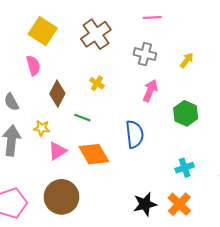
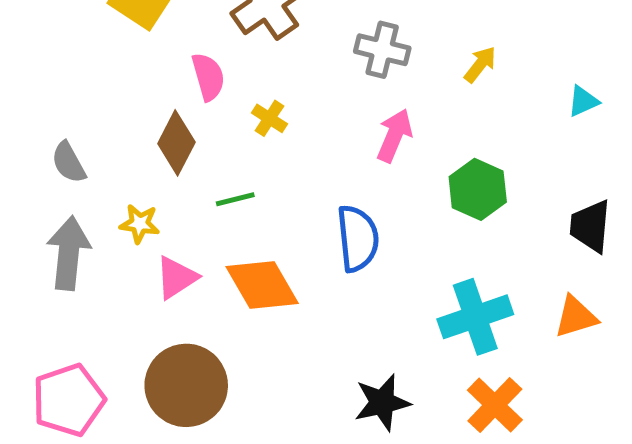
pink semicircle: (33, 65) -> (208, 77), moved
green line: (82, 118) -> (235, 199), turned -35
cyan cross: (185, 168) -> (475, 317), size x1.6
orange cross: (179, 204) -> (495, 405), moved

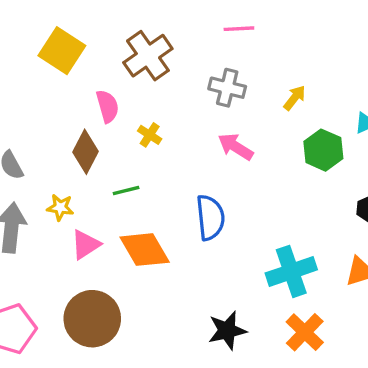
pink arrow: (394, 135) -> (236, 147), turned -81
green hexagon: (478, 189) -> (323, 150), moved

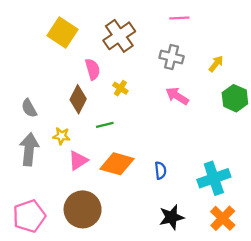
blue semicircle: (210, 218) -> (160, 170), moved, size x0.6
orange diamond: (145, 250) -> (117, 164), turned -44

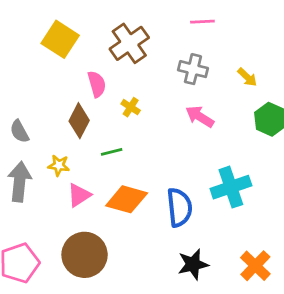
yellow arrow: (216, 64) -> (247, 77), turned 96
blue semicircle: (160, 170) -> (179, 207), size x1.8
cyan cross: (214, 178) -> (231, 187), moved

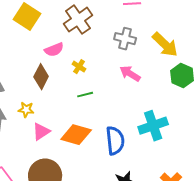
yellow arrow: (247, 77) -> (165, 45), size x1.8
pink semicircle: (97, 84) -> (54, 50), turned 84
green line: (112, 152) -> (85, 95), moved

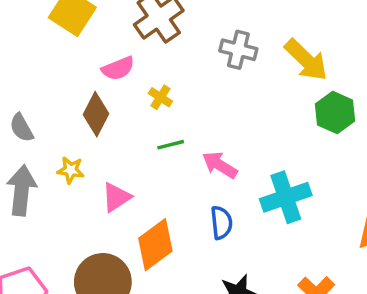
pink arrow: (130, 74) -> (220, 165), moved
pink triangle: (41, 132) -> (116, 197), moved
orange diamond: (76, 135) -> (155, 245), moved, turned -52
blue semicircle: (115, 141) -> (221, 223), size x0.7

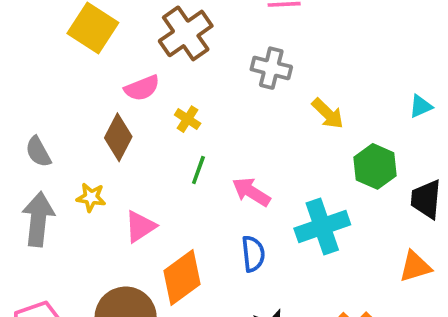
yellow arrow: (306, 60) -> (328, 114), moved, size x0.7
green hexagon: (335, 112) -> (375, 166), moved
green line: (171, 145) -> (198, 170), turned -56

